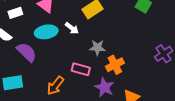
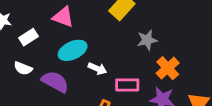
white arrow: (72, 28) -> (97, 69), moved
gray star: (97, 48) -> (147, 40), moved

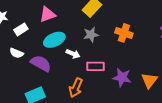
pink triangle: (63, 17) -> (47, 14), turned -42
gray star: (147, 40) -> (91, 35), moved
orange cross: (168, 68) -> (124, 33), moved, turned -30

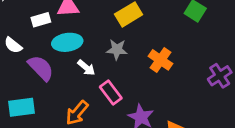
white rectangle: (21, 29) -> (41, 20), moved
pink rectangle: (96, 66) -> (111, 93), turned 36

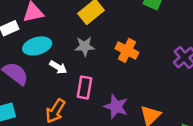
pink rectangle: (111, 93) -> (84, 87), turned 55

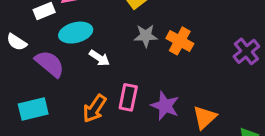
gray star: (85, 46) -> (146, 36), moved
pink rectangle: (84, 87) -> (128, 97), moved

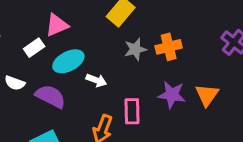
orange cross: (180, 41) -> (169, 47), turned -30
purple star: (165, 106) -> (172, 95), moved
orange triangle: (205, 117) -> (207, 95), moved

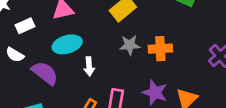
white rectangle: (34, 48) -> (25, 26), moved
white arrow: (96, 80) -> (89, 66), turned 54

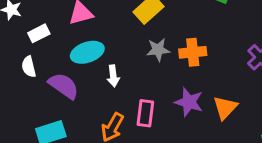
white semicircle: (15, 55) -> (29, 67), turned 48

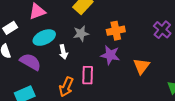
gray star: (158, 50) -> (81, 33), moved
purple star: (189, 102) -> (110, 55), moved

